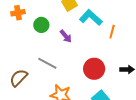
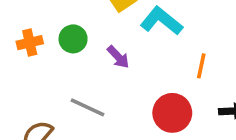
orange cross: (18, 13) -> (30, 43), moved
orange line: (112, 32) -> (201, 66), moved

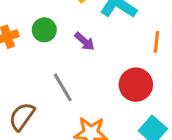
gray line: (87, 107) -> (63, 87), turned 40

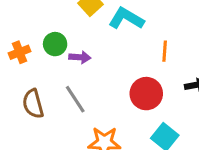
purple arrow: (85, 41) -> (80, 57), moved, turned -35
brown semicircle: (22, 117) -> (33, 104), moved, turned -48

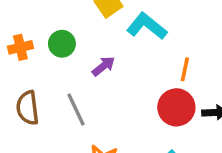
purple arrow: (80, 57) -> (104, 66), moved, turned -50
red circle: (146, 94) -> (176, 107), moved

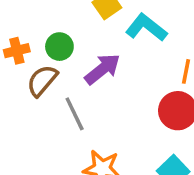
purple arrow: (104, 66) -> (102, 69), size x1.5
brown semicircle: (28, 108) -> (42, 81), moved, turned 48

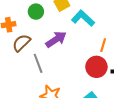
green circle: (59, 47) -> (36, 12), moved

